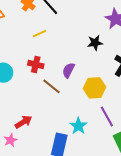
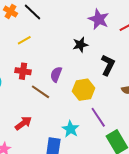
red arrow: (23, 122) -> (23, 123), moved

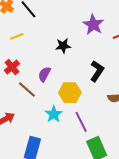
black star: (80, 45) -> (63, 46), moved
red cross: (23, 71) -> (12, 67), turned 35
cyan star: (71, 129) -> (54, 114), moved

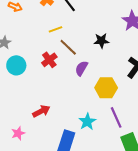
brown line: (27, 90) -> (68, 47), moved
cyan star: (54, 114) -> (87, 122), moved

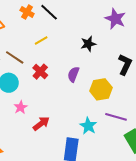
brown line: (68, 47) -> (15, 57), moved
purple line: (116, 117) -> (116, 117), turned -40
pink star: (18, 133) -> (21, 107), moved

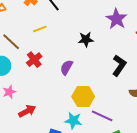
yellow hexagon: (101, 89) -> (83, 97), moved
cyan star: (88, 126) -> (73, 121), turned -30

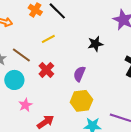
yellow hexagon: (83, 97) -> (81, 101), moved

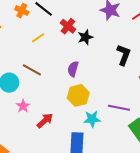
brown line: (21, 55) -> (32, 70), moved
red cross: (46, 70) -> (68, 26), moved

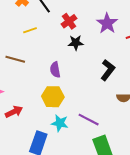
red cross: (68, 26) -> (69, 21), moved
purple semicircle: (73, 69) -> (55, 70), turned -42
brown line: (32, 70) -> (15, 59), turned -30

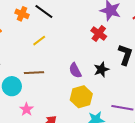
red cross: (69, 21) -> (99, 33), moved
black star: (76, 43) -> (101, 69), moved

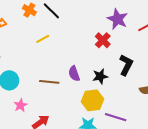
brown line: (34, 73) -> (49, 82), moved
yellow hexagon: (81, 97) -> (92, 100), moved

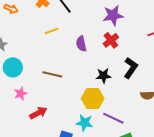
purple star: (117, 19) -> (113, 15), moved, turned 30
purple semicircle: (74, 74) -> (81, 44), moved

